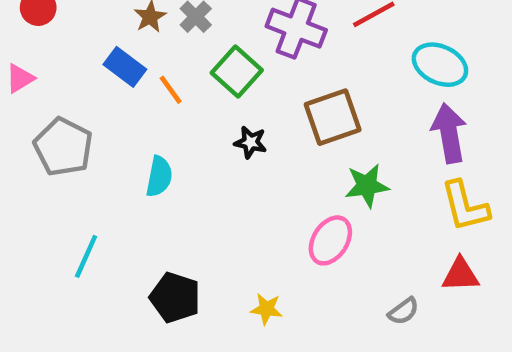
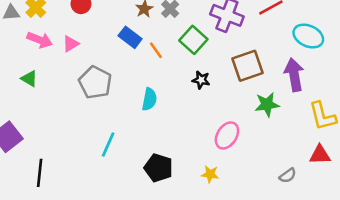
purple arrow: (449, 133) -> (294, 75), moved
pink ellipse: (330, 240) -> (227, 135), moved

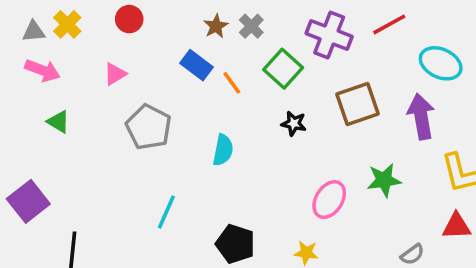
pink arrow: (40, 40) -> (42, 70), moved
green star: (267, 104) -> (384, 180), moved

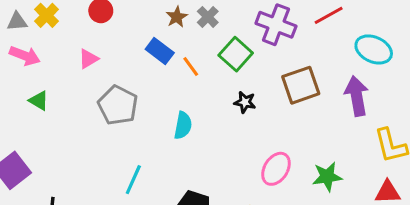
green star: (384, 180) -> (327, 177), moved

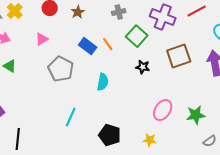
brown star: (177, 17) -> (78, 12), moved
gray cross: (208, 17) -> (119, 12), turned 32
blue rectangle: (160, 51) -> (88, 46), moved

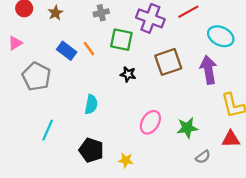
green square: (137, 36) -> (121, 40), turned -30
cyan semicircle: (103, 82) -> (91, 104), moved
yellow star: (150, 140) -> (126, 160), moved

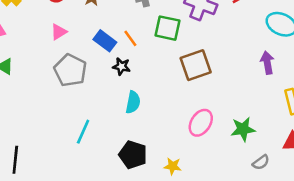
pink triangle: (15, 43) -> (59, 32), moved
brown square: (168, 62) -> (196, 65), moved
purple arrow: (208, 70) -> (267, 63), size x0.7
black star: (128, 74) -> (121, 66), moved

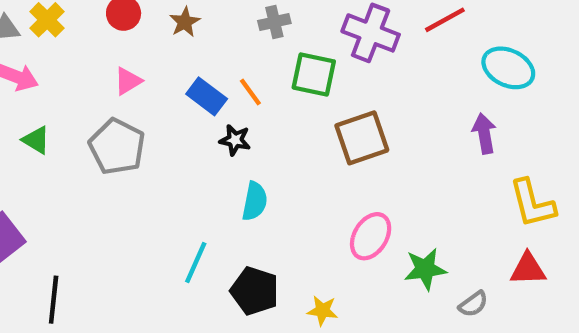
gray pentagon: (70, 70) -> (117, 147), moved
green star: (243, 129) -> (425, 269), moved
cyan line: (83, 132) -> (196, 262), moved

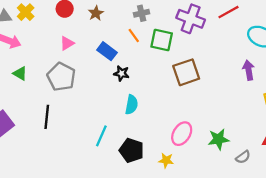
orange line: (250, 92) -> (134, 36), moved
pink ellipse: (371, 236) -> (182, 134), moved
black line: (54, 300) -> (47, 117), moved

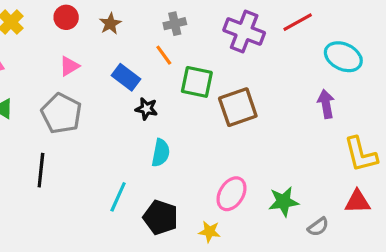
green square: (162, 40) -> (197, 82), moved

